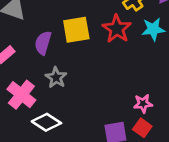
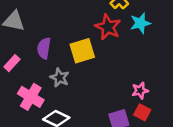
yellow square: (76, 30) -> (82, 51), moved

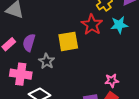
purple semicircle: (44, 48) -> (29, 43), moved
pink cross: (31, 97) -> (21, 74), turned -30

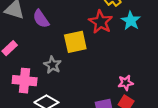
cyan star: (119, 25) -> (131, 21), turned -30
purple semicircle: (29, 43) -> (41, 19), moved, turned -48

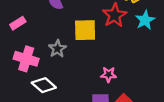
pink star: (126, 83) -> (109, 75), moved

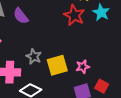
yellow square: (85, 30) -> (57, 65), moved

